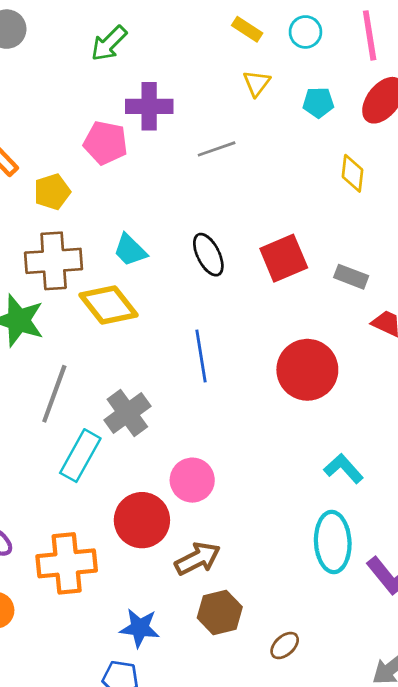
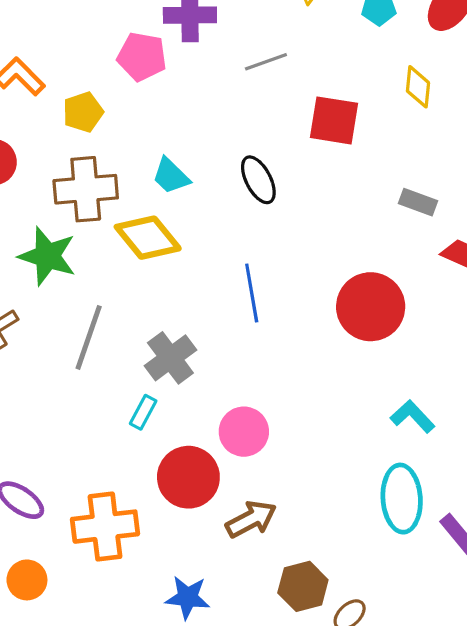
red square: (284, 258) -> (334, 120), moved, turned 33
cyan rectangle: (80, 456) -> (143, 412), moved, size x0.6
brown hexagon: (220, 612) -> (303, 586), moved

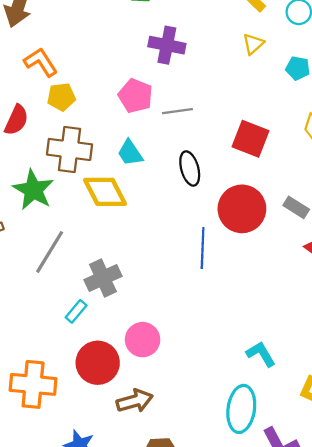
pink pentagon: (142, 57) -> (135, 96), moved
gray line: (266, 62) -> (177, 111), moved
yellow pentagon: (83, 112) -> (61, 97), moved
blue line: (252, 293) -> (203, 248), moved
red circle: (371, 307) -> (242, 209), moved

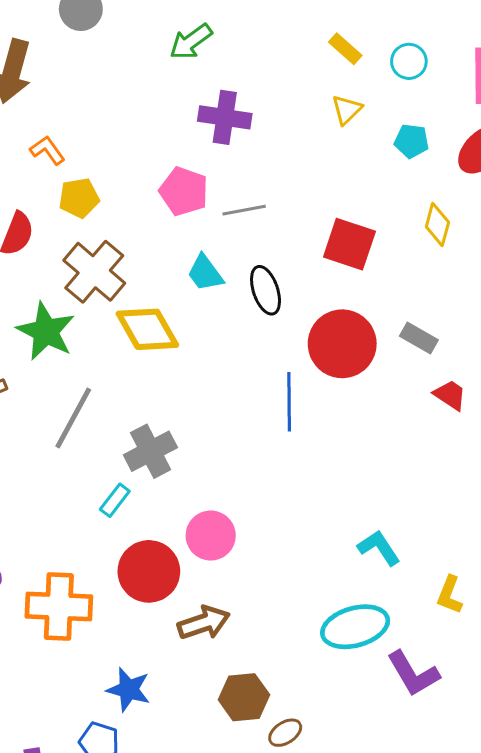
orange L-shape: (41, 62) -> (47, 150), size x0.7
brown cross: (70, 149) -> (94, 272), turned 36
cyan trapezoid: (130, 153) -> (205, 273), moved
cyan ellipse: (241, 409) -> (355, 627), turned 69

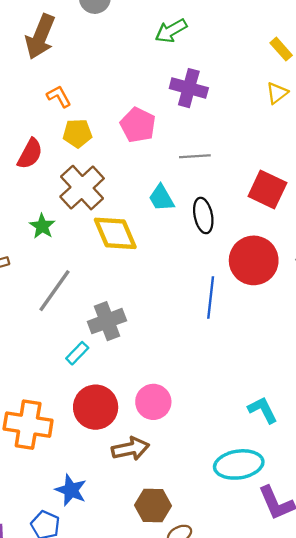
pink pentagon: (184, 191) -> (138, 125), moved
green star: (46, 331) -> (42, 226), size x0.6
pink circle: (211, 536) -> (153, 402), moved

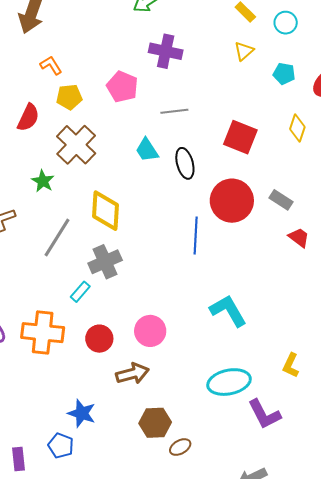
yellow diamond: (115, 233) -> (105, 211), moved, turned 30
red circle: (96, 407) -> (99, 339), size x0.7
cyan L-shape: (263, 410) -> (228, 311), moved, size x1.4
orange cross: (28, 425) -> (43, 333), moved

